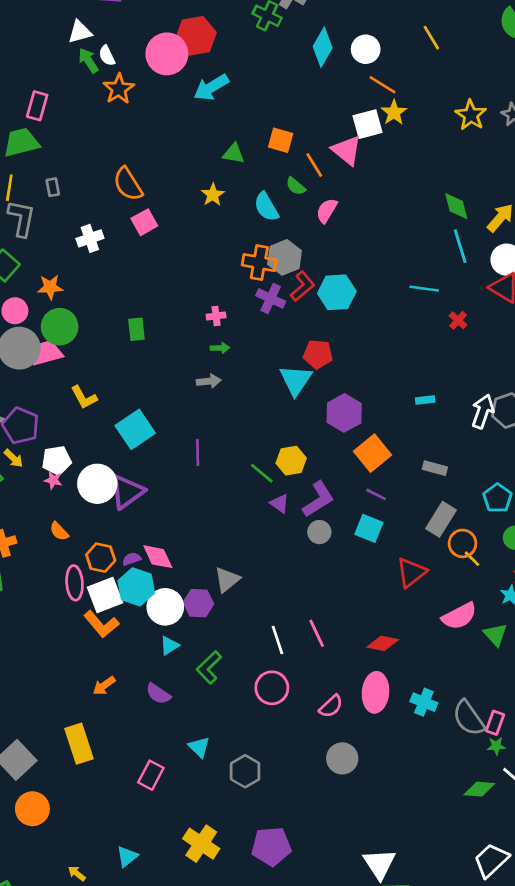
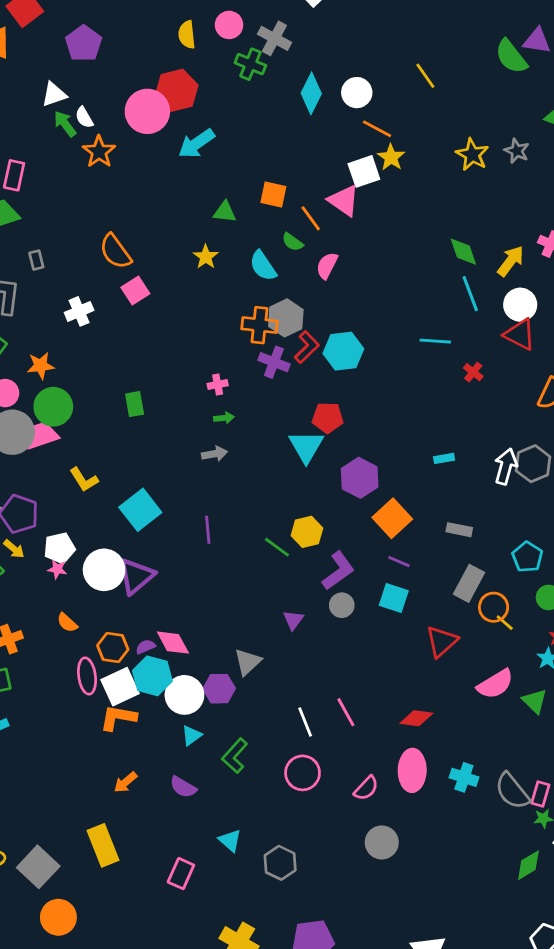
purple triangle: (280, 503) -> (293, 620), moved, turned 35
orange L-shape: (101, 624) -> (118, 718), turned 144
green diamond: (479, 789) -> (528, 865), turned -32

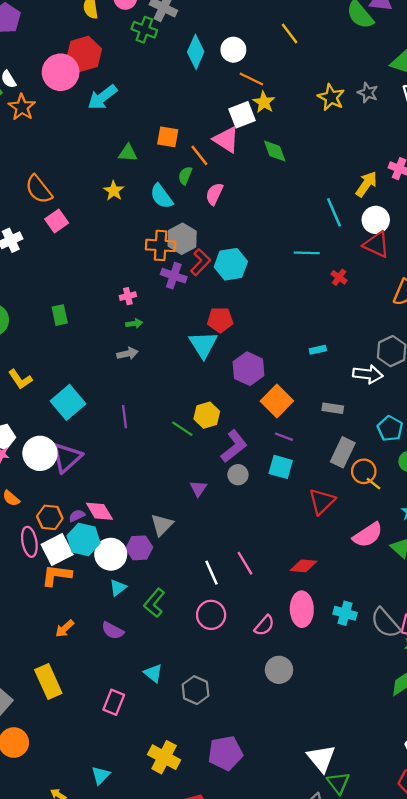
green semicircle: (293, 242) -> (185, 176), turned 78
green diamond: (463, 252) -> (275, 151), moved
white arrow: (506, 466) -> (368, 374), moved, turned 84

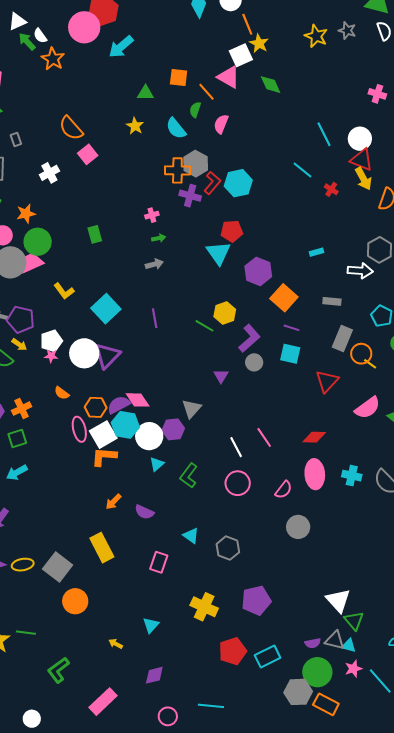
orange line: (251, 79) -> (247, 24), turned 45
yellow arrow: (366, 184) -> (363, 179), moved, turned 120
cyan line: (307, 253) -> (302, 170), turned 40
purple semicircle: (77, 516) -> (119, 405), size x1.6
purple semicircle: (113, 631) -> (144, 512), moved

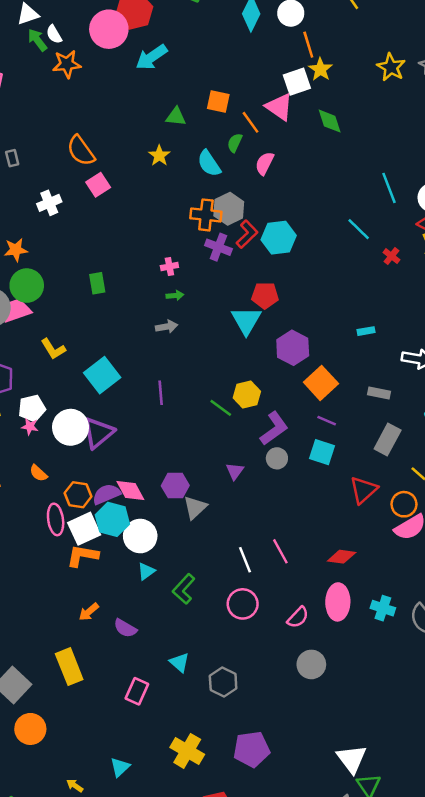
orange star: (53, 59) -> (67, 64), turned 30
orange circle: (361, 354) -> (404, 504), moved
purple hexagon: (173, 429) -> (175, 486), moved

